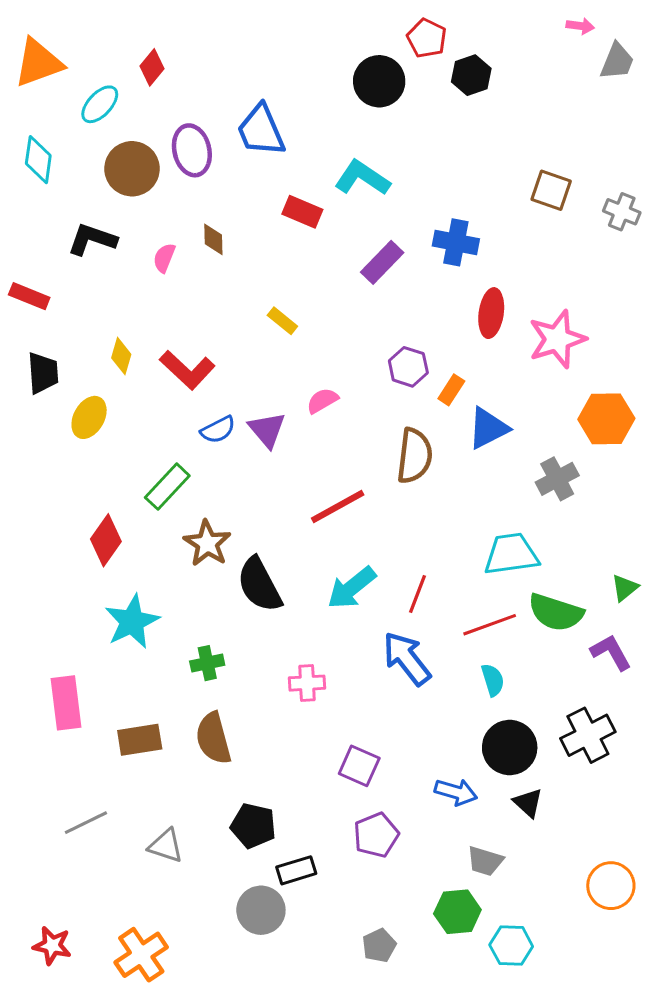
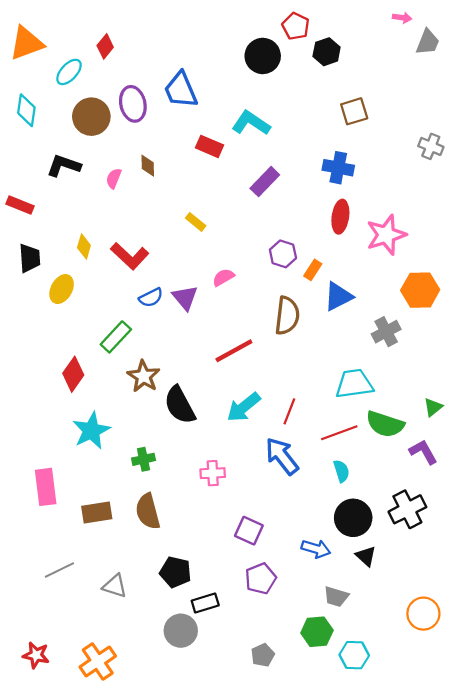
brown square: (551, 190) -> (354, 111), moved, turned -36
blue cross: (456, 242) -> (338, 168), moved

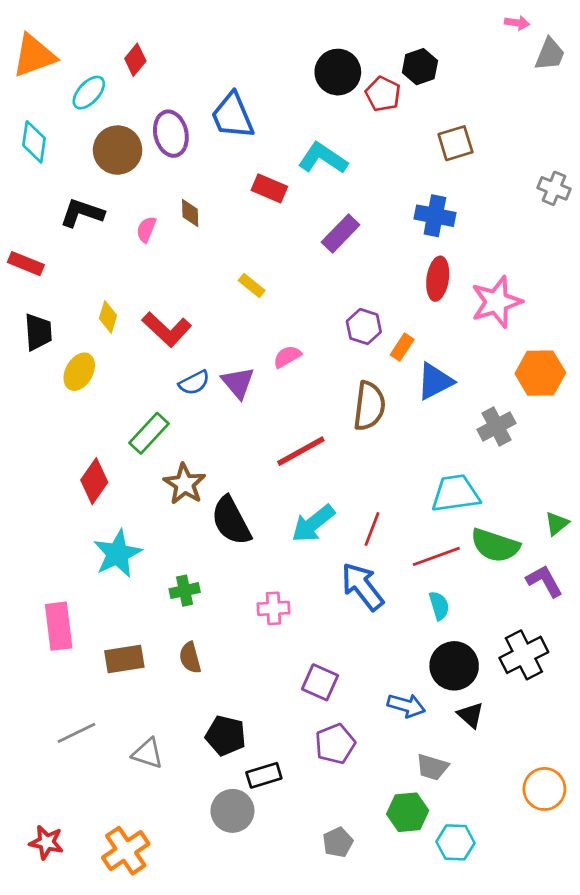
red pentagon: (296, 26) -> (383, 94), moved
brown semicircle: (148, 511) -> (190, 658), size x0.7

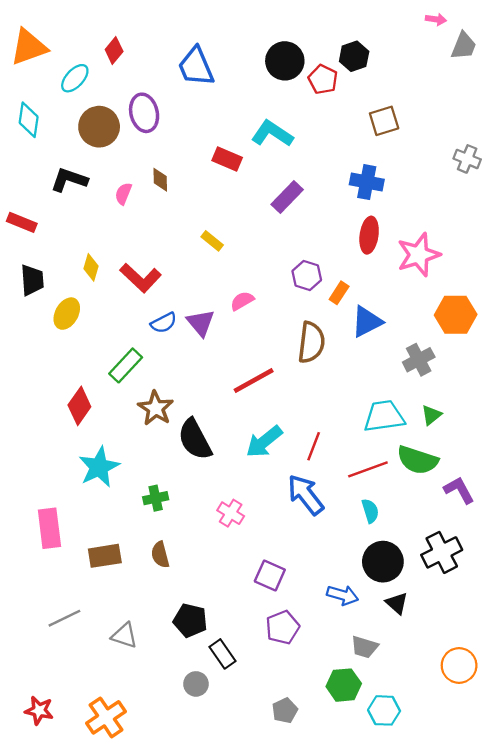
blue trapezoid: (232, 116) -> (196, 67), moved
green triangle: (557, 524) -> (431, 415), moved
pink cross: (274, 608) -> (231, 513), turned 35
black rectangle: (264, 775) -> (223, 654), turned 72
gray circle: (232, 811) -> (196, 684), size x0.7

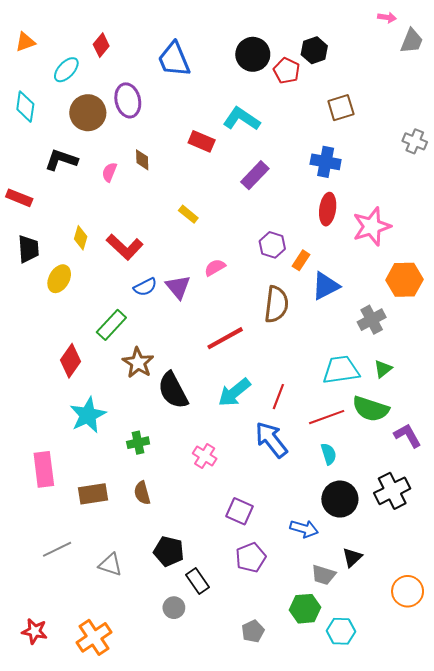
orange triangle: (29, 47) -> (25, 42), size x0.6
black triangle: (397, 603) -> (352, 557), moved, turned 35

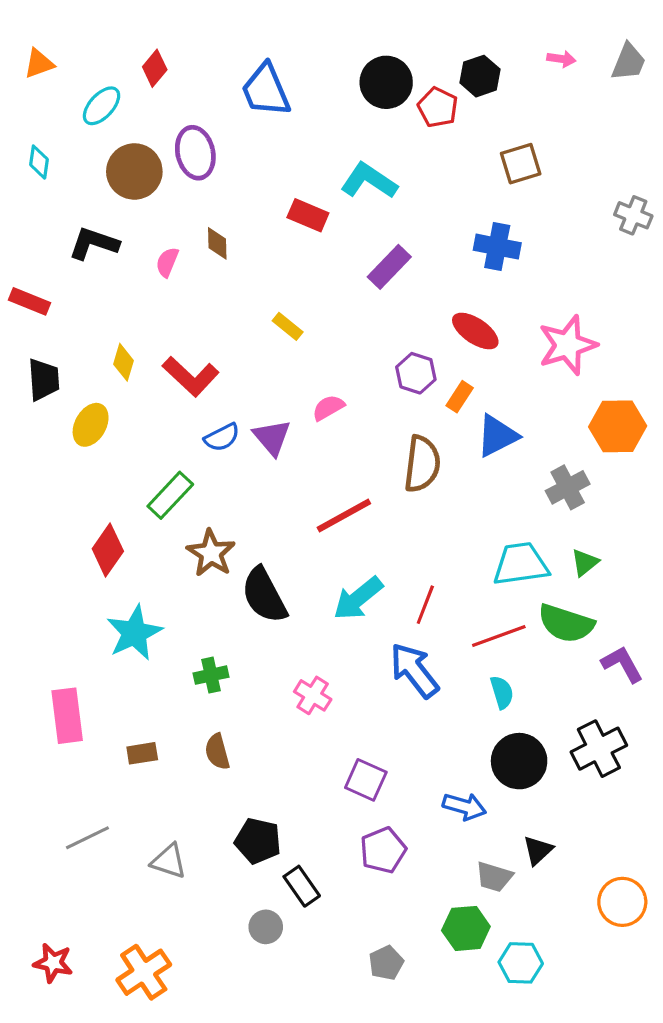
pink arrow: (387, 17) -> (561, 59), moved
cyan diamond: (25, 107) -> (39, 162), size x0.7
red ellipse: (328, 209) -> (475, 331), moved, turned -64
brown rectangle: (93, 494) -> (142, 753), size x0.7

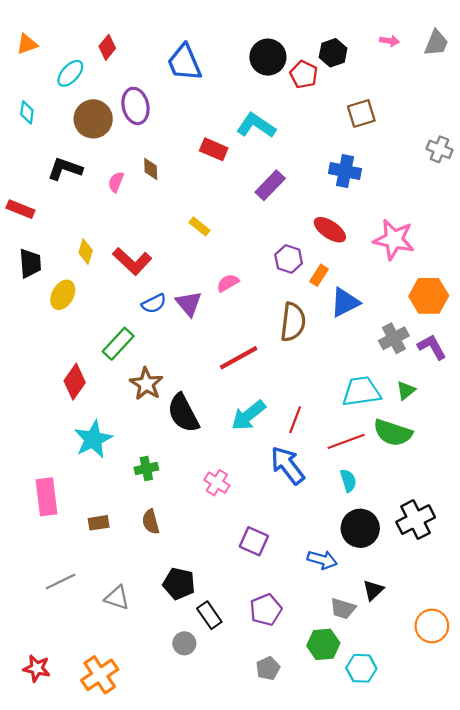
pink star: (568, 345) -> (394, 239), turned 30
purple L-shape: (622, 664) -> (432, 347), moved
purple pentagon: (383, 850) -> (266, 610), moved

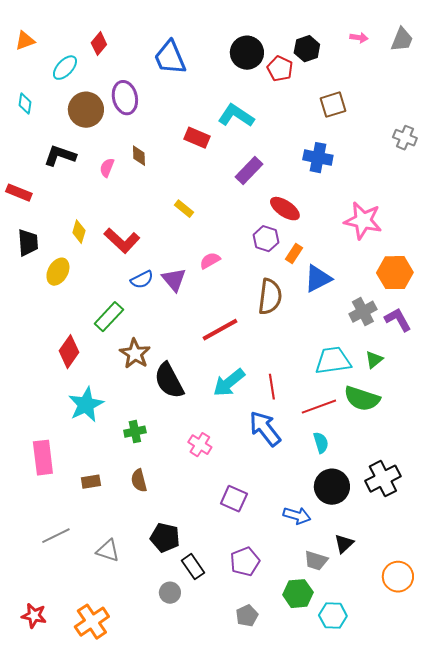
red ellipse: (330, 230) -> (285, 209), moved
red line: (295, 420) -> (272, 387), turned -30

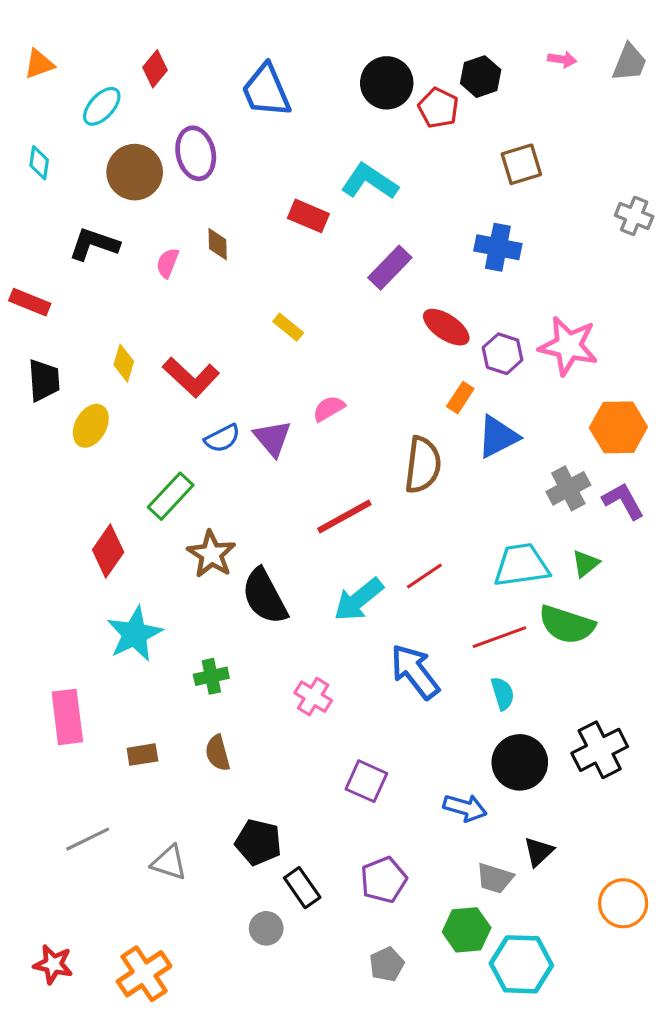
purple hexagon: (266, 239) -> (503, 354), moved
red line: (272, 387) -> (424, 576), moved, turned 65
cyan hexagon: (333, 616) -> (521, 964), size x1.4

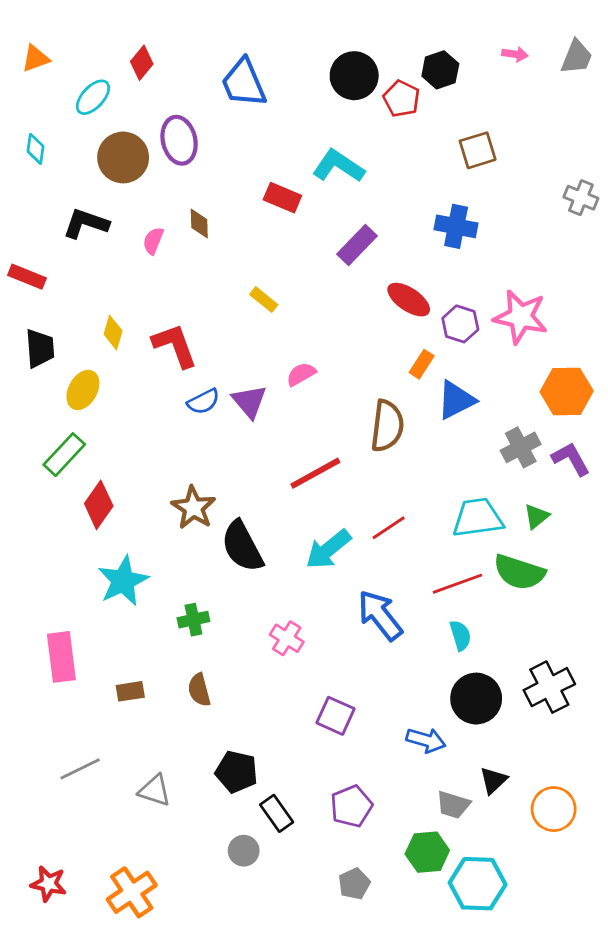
red L-shape: (191, 377) -> (175, 345), turned -153
green rectangle: (171, 496) -> (64, 455), moved
orange circle: (623, 903) -> (554, 809), moved

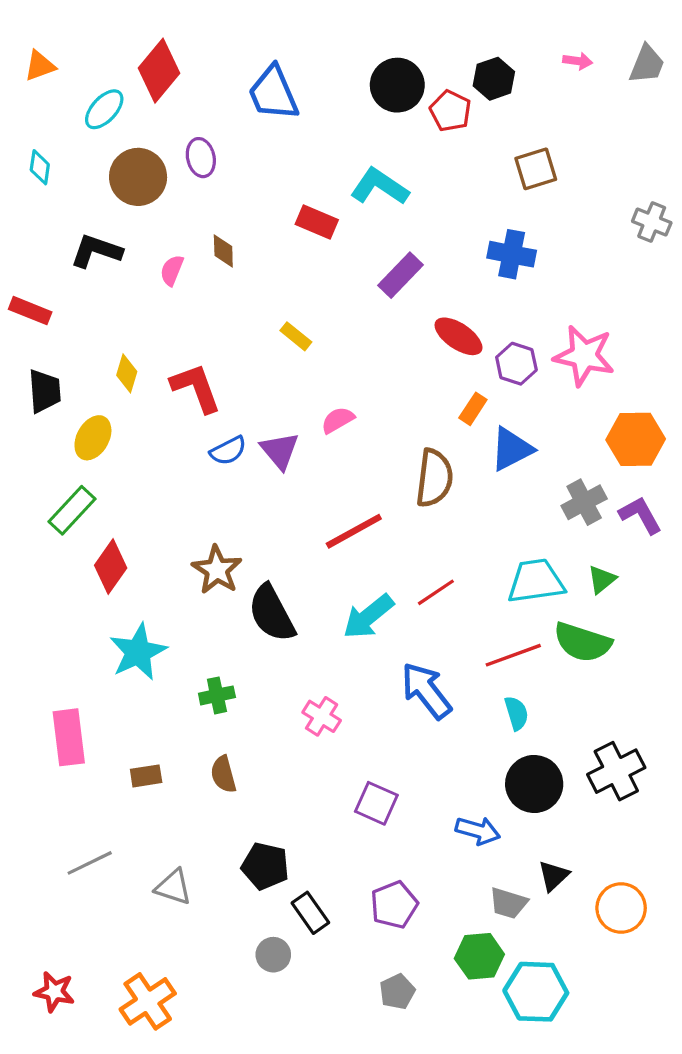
red diamond: (142, 63) -> (159, 71), size x1.6
purple ellipse: (179, 140) -> (201, 158), size x0.7

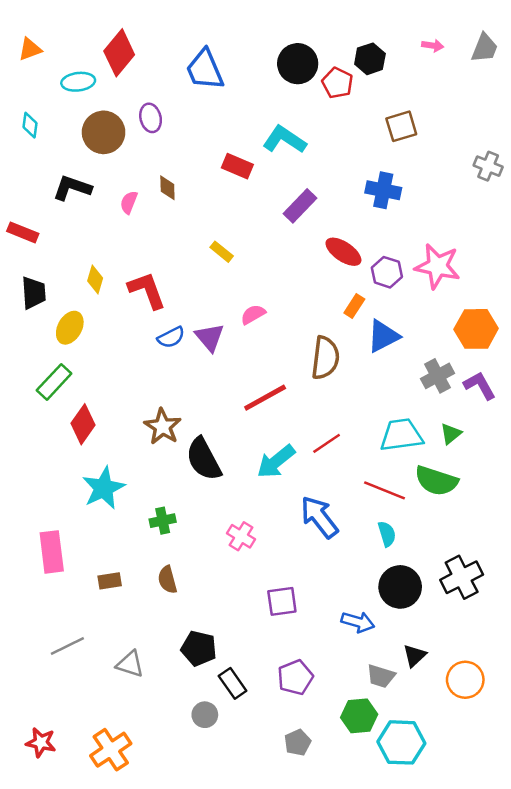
cyan ellipse: (104, 109) -> (78, 82), turned 40
red line: (513, 655) -> (384, 490), turned 42
purple square: (376, 803) -> (282, 601), turned -32

